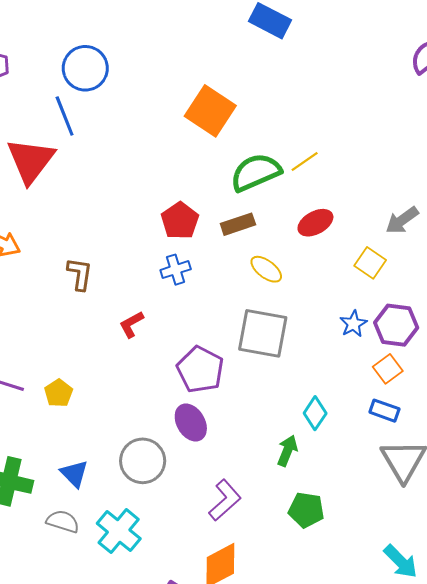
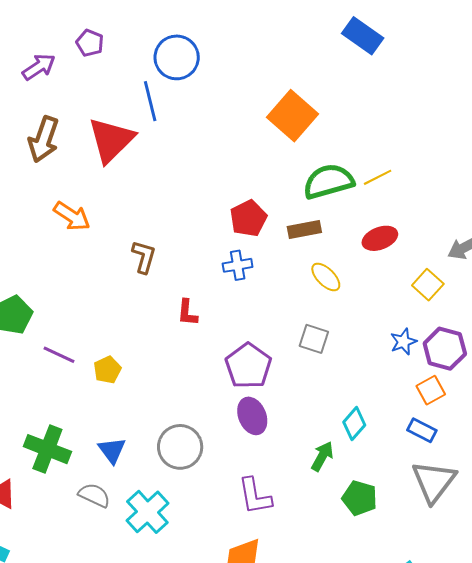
red L-shape: (131, 324) -> (187, 313), turned -64
gray square: (263, 333) -> (314, 339), size x0.6
purple ellipse: (191, 423) -> (252, 416), moved
purple L-shape: (225, 500) -> (255, 496), turned 114
green pentagon: (306, 510) -> (360, 498), moved

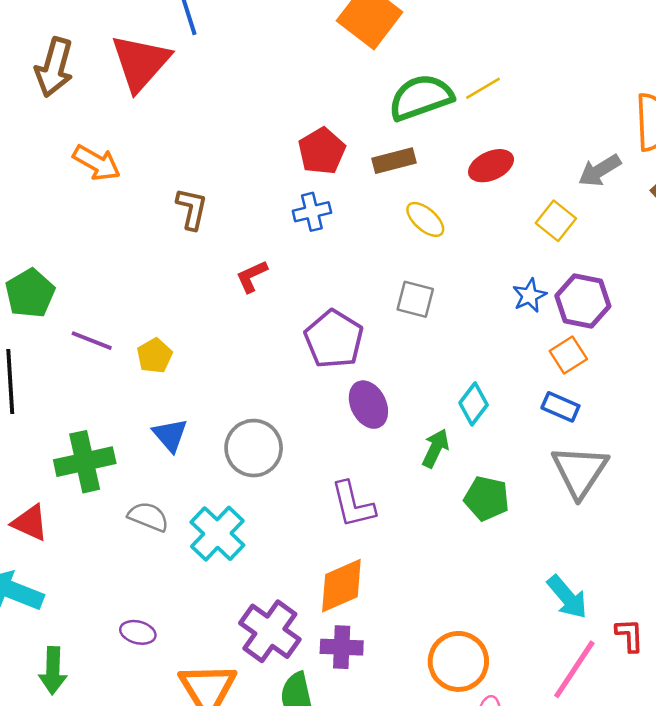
red L-shape: (187, 313) -> (252, 276), turned 64
purple ellipse: (252, 416) -> (368, 405), moved
green cross: (47, 449) -> (85, 462), turned -30
blue triangle: (112, 450) -> (170, 435), moved

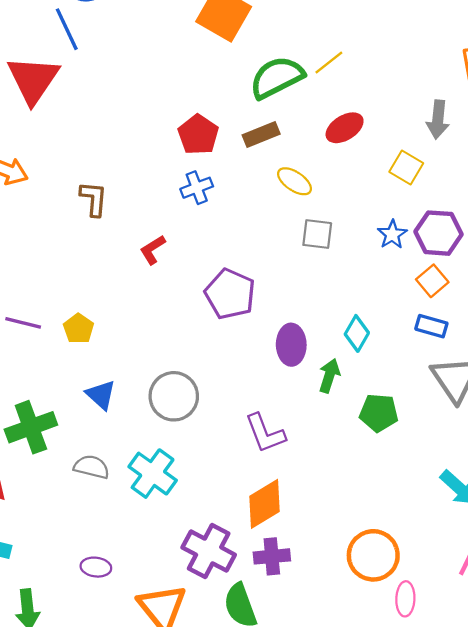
gray arrow: (600, 170) -> (438, 119), turned -45
gray square: (415, 299) -> (317, 234), moved
purple ellipse: (368, 405) -> (291, 345), moved, turned 33

